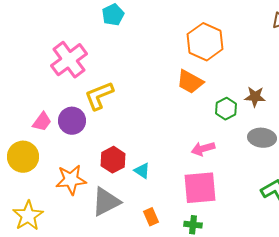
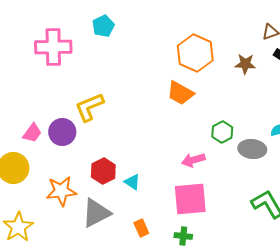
pink cross: (69, 60) -> (53, 47), moved, turned 36
brown star: (255, 97) -> (245, 64), moved
green hexagon: (226, 109) -> (222, 132), moved

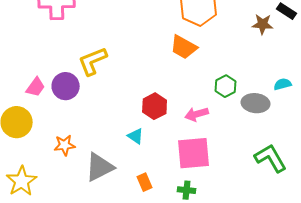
brown star: (245, 64) -> (263, 24), moved
red hexagon: (103, 171) -> (155, 106), moved
orange star: (61, 191) -> (65, 145), size x0.7

